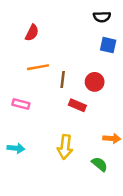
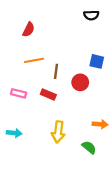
blue square: (108, 45) -> (97, 61), moved
red circle: (95, 82) -> (80, 82), moved
red rectangle: (77, 105) -> (48, 94), moved

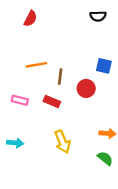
red semicircle: (29, 30) -> (30, 19), moved
yellow arrow: (58, 132) -> (62, 142), turned -30
green semicircle: (89, 147) -> (105, 158), moved

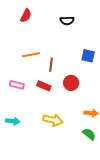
black semicircle: (98, 16) -> (67, 21), moved
red circle: (86, 88) -> (71, 83), moved
yellow arrow: (62, 142) -> (53, 120), turned -54

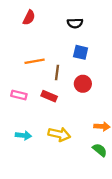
blue square: (88, 56) -> (81, 52), moved
red circle: (71, 83) -> (83, 84), moved
cyan arrow: (13, 121) -> (23, 135), moved

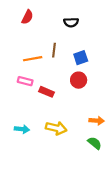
blue square: (81, 52) -> (81, 58), moved, turned -32
brown line: (57, 73) -> (54, 50), moved
pink rectangle: (19, 95) -> (25, 81), moved

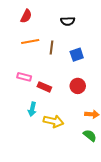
orange line: (33, 59) -> (30, 41), moved
red circle: (79, 80) -> (78, 86), moved
cyan arrow: (22, 129) -> (32, 109), moved, turned 96

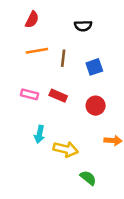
red rectangle: (44, 87) -> (58, 96), moved
green semicircle: (90, 135) -> (88, 178), moved

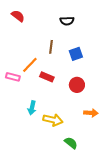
red semicircle: (32, 20) -> (18, 16), moved, turned -80
orange line: (37, 51) -> (30, 65), moved, turned -36
pink rectangle: (30, 94) -> (13, 77), moved

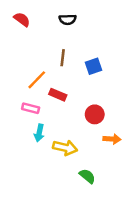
black semicircle: (67, 21) -> (68, 19), moved
pink rectangle: (13, 77) -> (31, 108), moved
red circle: (77, 85) -> (95, 114), moved

